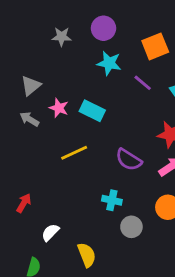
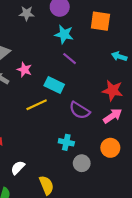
orange square: (155, 46) -> (100, 21), turned 30
purple line: (143, 83) -> (70, 59), moved
cyan rectangle: (92, 111) -> (54, 85), moved

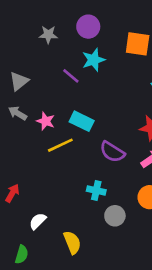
cyan star: (64, 34) -> (94, 60), turned -30
purple line: (70, 59) -> (71, 76), moved
pink star: (24, 70) -> (46, 121), moved

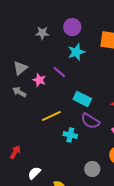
purple line: (71, 76) -> (59, 72), moved
pink star: (46, 121) -> (39, 80), moved
cyan rectangle: (82, 121) -> (82, 99), moved
cyan cross: (96, 190) -> (70, 135), moved

